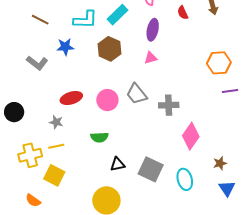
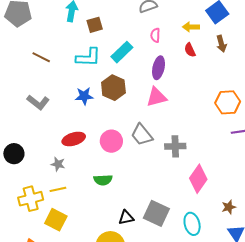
blue star: (65, 47) -> (84, 96), moved
pink triangle: (151, 58) -> (156, 97), size x1.5
black triangle: (117, 164) -> (126, 218), moved

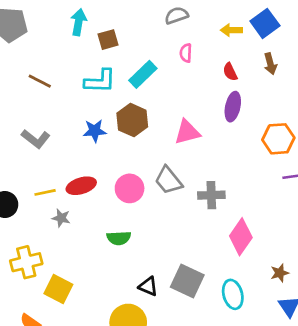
yellow arrow: (191, 27) -> (231, 30), moved
purple ellipse: (159, 68) -> (233, 107), moved
yellow line: (58, 189) -> (45, 192), moved
black triangle: (126, 218) -> (148, 286), turned 35

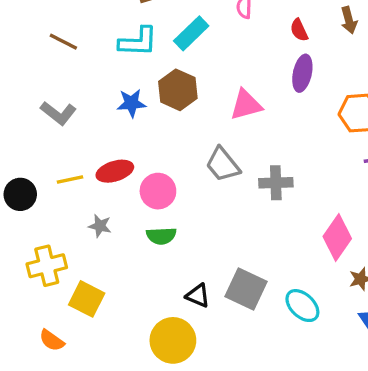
pink circle: (130, 188) -> (158, 191), moved
gray star: (61, 218) -> (100, 226), moved
pink diamond: (241, 237) -> (337, 238), moved
cyan ellipse: (233, 294) -> (302, 306), turned -32

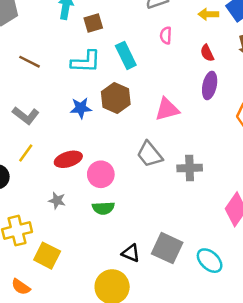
cyan rectangle: (191, 33) -> (126, 55), turned -72
yellow line: (70, 179) -> (26, 153), moved, turned -42

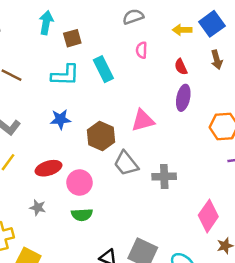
brown hexagon: (116, 98) -> (101, 136), moved

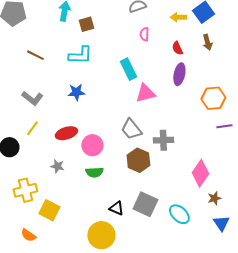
cyan rectangle: (103, 69) -> (128, 69), moved
brown hexagon: (101, 136) -> (138, 160), moved

